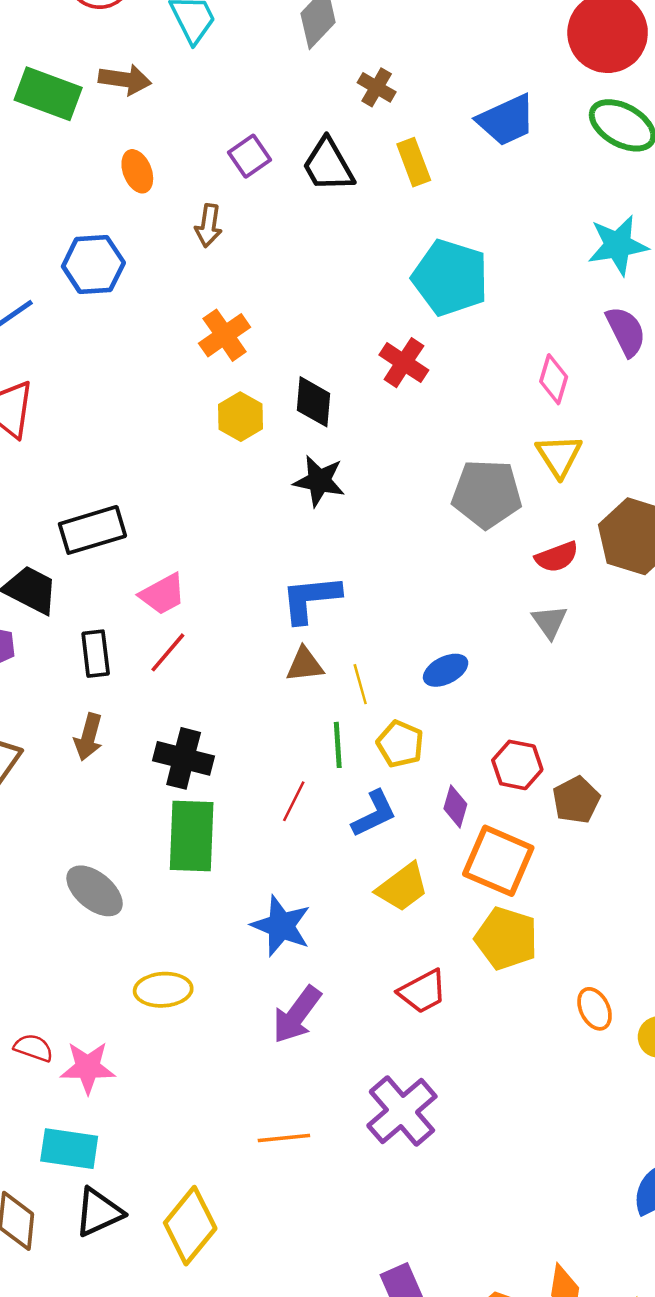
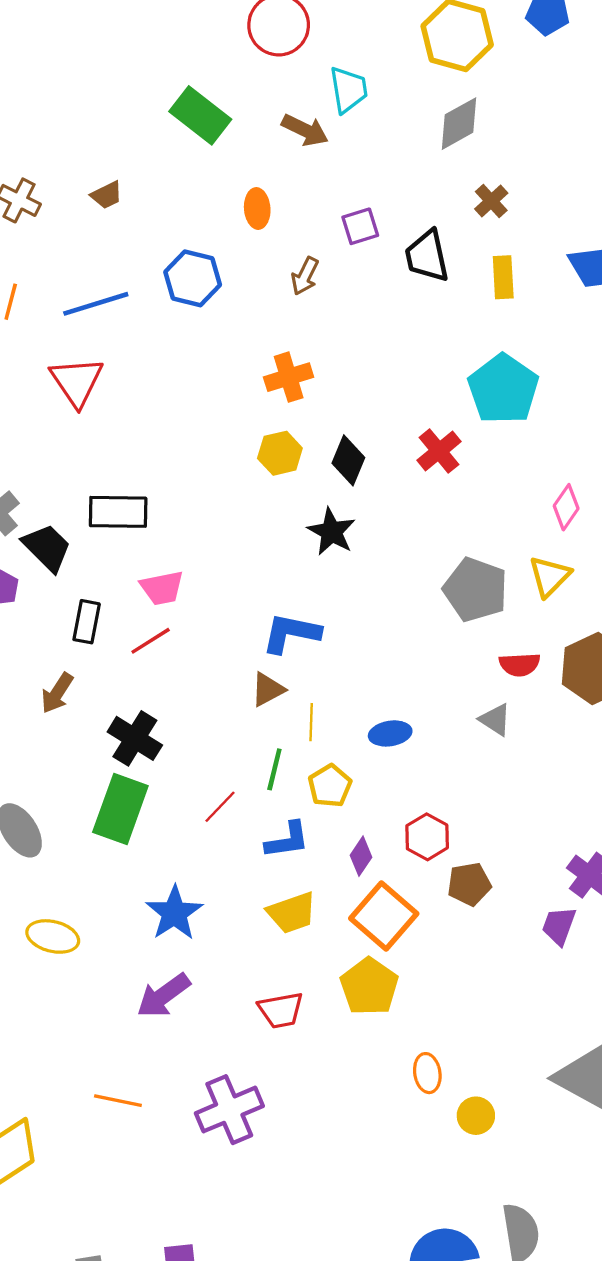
brown arrow: (125, 80) -> (305, 130), moved
gray triangle: (550, 622) -> (495, 720), turned -39
brown triangle: (305, 665) -> (268, 690), turned -39

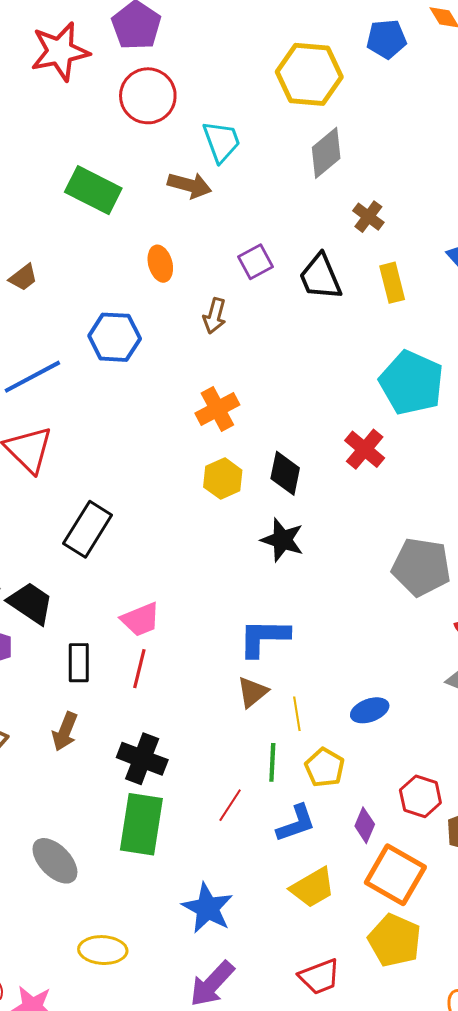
black rectangle: (118, 512) -> (88, 529), moved, turned -48
red line: (151, 641) -> (139, 669), turned -33

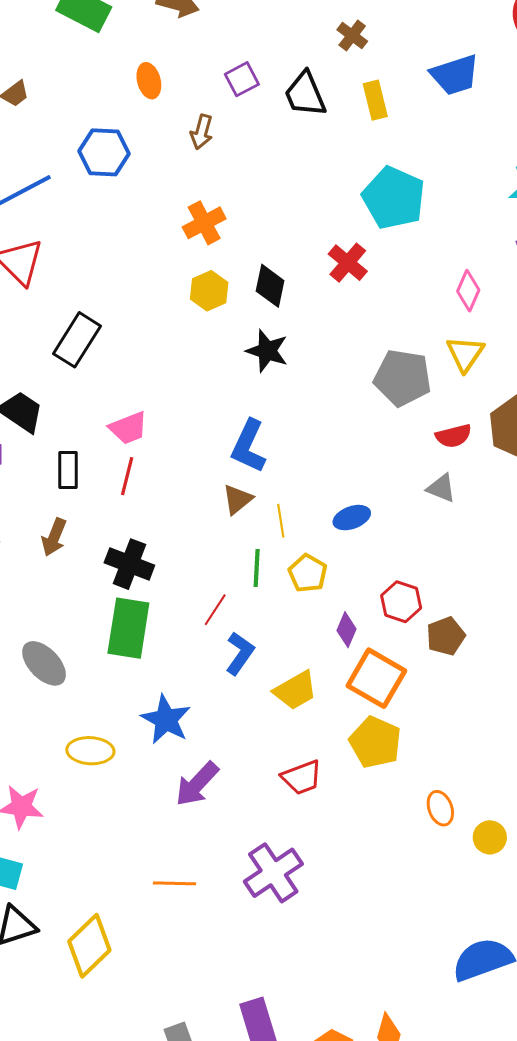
blue L-shape: (264, 638) -> (249, 446), turned -66
blue L-shape: (296, 823) -> (240, 653), moved, turned -36
blue star: (207, 908) -> (166, 719), moved

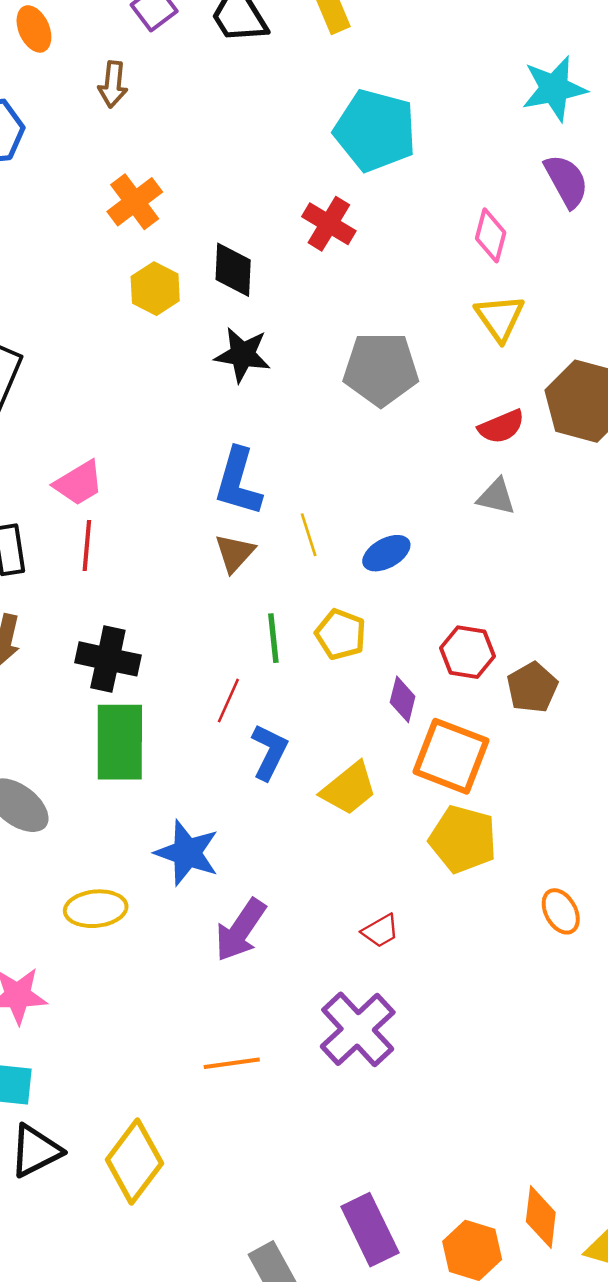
gray pentagon: (403, 378) -> (381, 369), moved
yellow line: (281, 521) -> (309, 535), moved
red trapezoid: (302, 777) -> (380, 931), moved, size x0.7

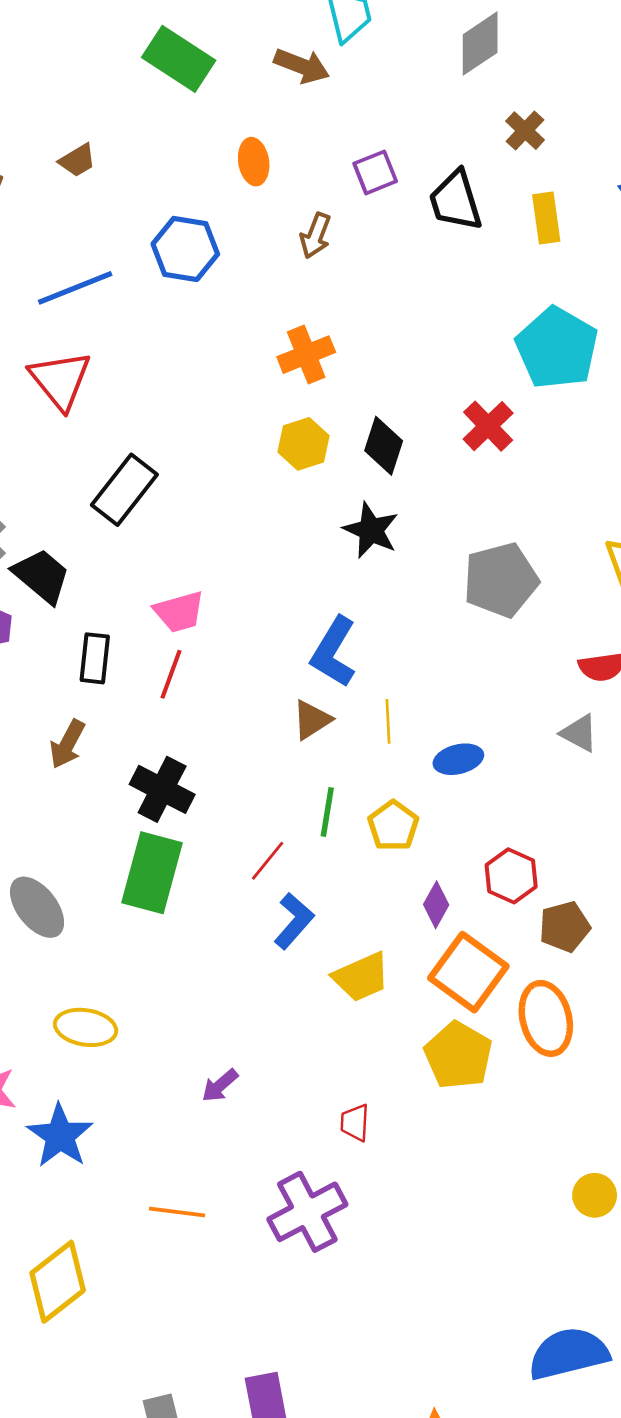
gray pentagon: (381, 369) -> (501, 580), turned -30
blue star: (187, 853) -> (60, 1136), moved
orange ellipse: (561, 911) -> (546, 1018), moved, size x1.6
purple arrow: (240, 930) -> (220, 1085), size x0.6
red trapezoid: (380, 931) -> (355, 1123), turned 108

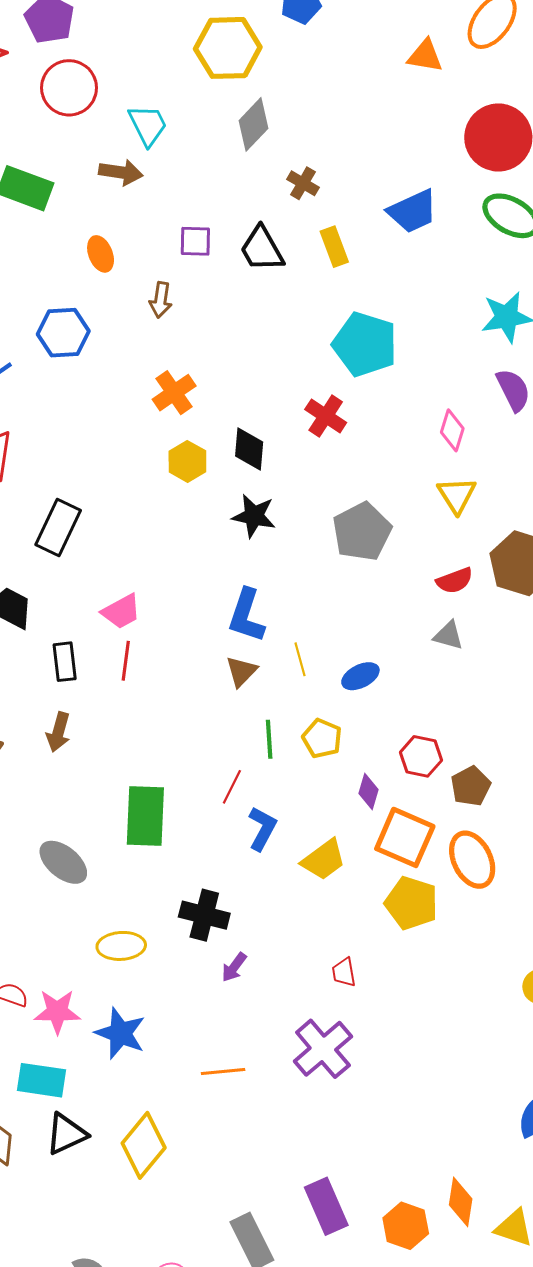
purple square: (375, 172) -> (195, 241), turned 36
black cross: (162, 789) -> (204, 915), moved

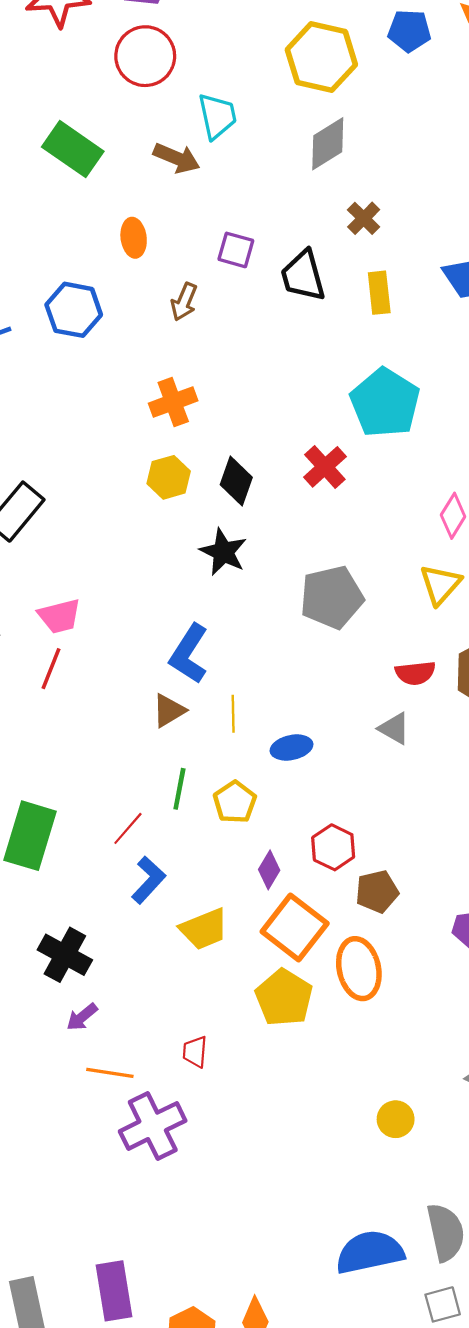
orange line: (223, 1072) -> (110, 1073), moved

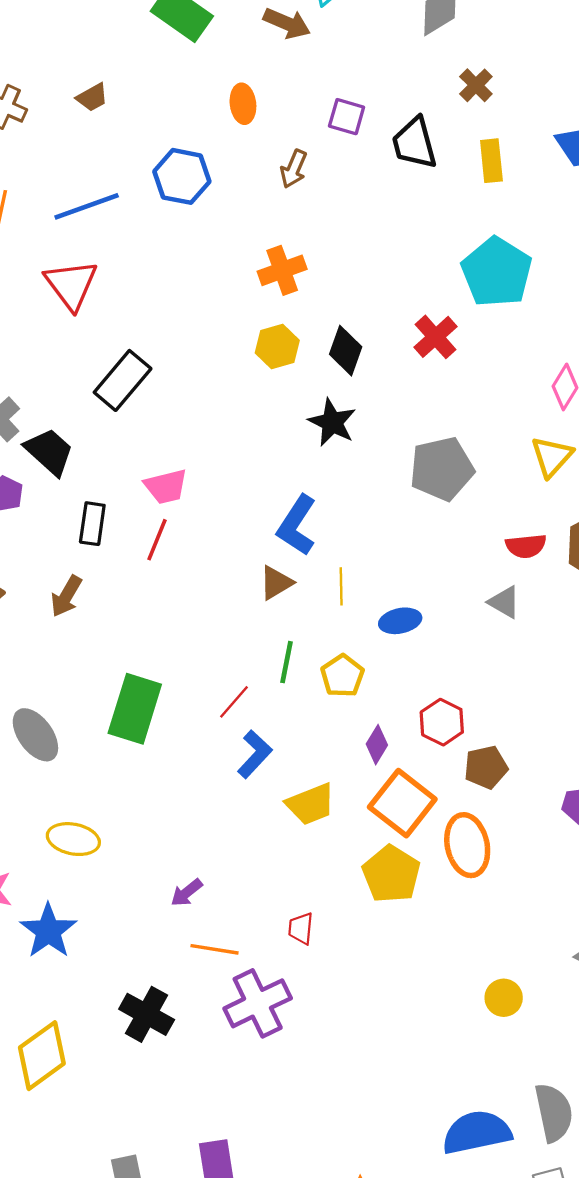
black cross: (65, 955) -> (147, 1014), moved

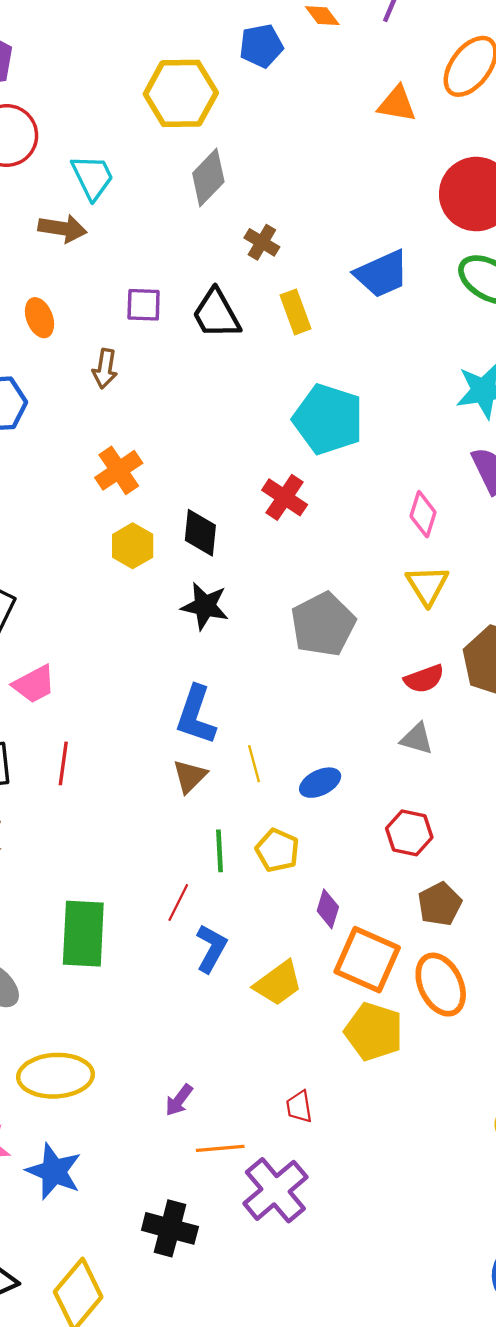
pink trapezoid: (166, 486) -> (34, 684), moved
red hexagon: (442, 722) -> (409, 833), moved
yellow ellipse: (73, 839) -> (56, 1076), size x1.4

